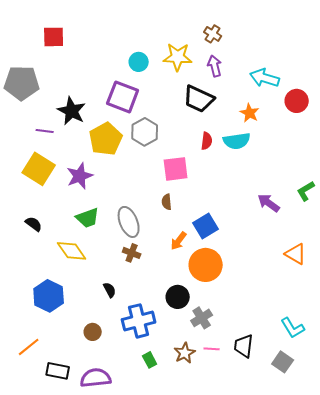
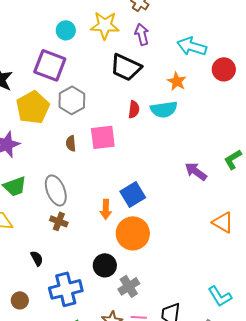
brown semicircle: (167, 202) -> (71, 143), moved
orange arrow: (179, 241) -> (106, 209), turned -36

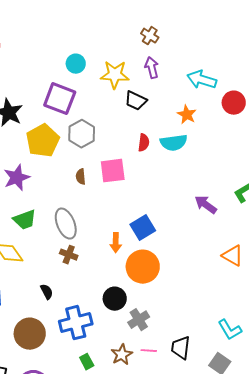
yellow star: (105, 25) -> (115, 75), moved
black trapezoid: (126, 67) -> (136, 101), size x0.7
brown circle: (20, 300) -> (30, 334), size x1.8

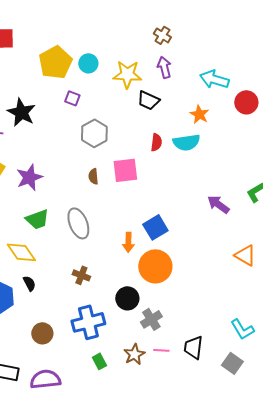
purple square: (60, 99) -> (72, 98), size x0.5
yellow pentagon: (43, 141) -> (55, 62), moved
brown cross: (69, 255) -> (81, 275), moved
black semicircle: (47, 292) -> (29, 283), moved
brown circle: (30, 334) -> (42, 333), size x0.7

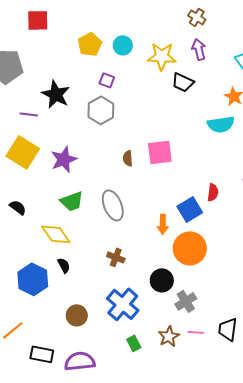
yellow pentagon: (55, 62) -> (90, 44), size x0.7
gray hexagon: (94, 133) -> (101, 110), moved
red semicircle: (156, 142) -> (213, 192), moved
blue cross: (88, 322) -> (123, 304), turned -36

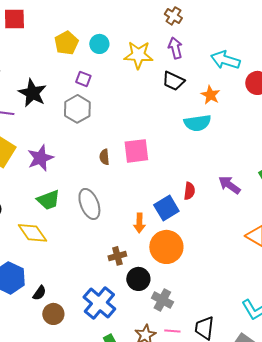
black trapezoid: (183, 82) -> (173, 81), moved
brown cross: (116, 257) -> (117, 256), moved, turned -36
black semicircle: (64, 265) -> (39, 293), moved, turned 63
gray cross: (186, 301) -> (162, 300), turned -30

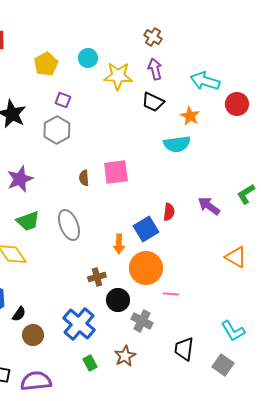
cyan circle: (99, 44) -> (88, 58), moved
pink line: (172, 331) -> (171, 294), moved

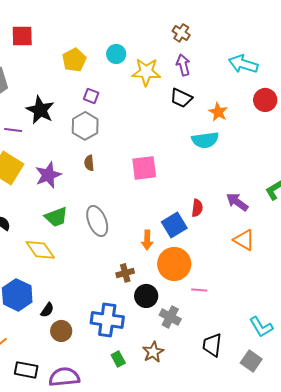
cyan arrow: (205, 81) -> (243, 64), moved
brown semicircle: (84, 178) -> (89, 163), moved
orange triangle: (236, 257) -> (244, 240), moved
blue cross: (79, 324) -> (107, 320), turned -32

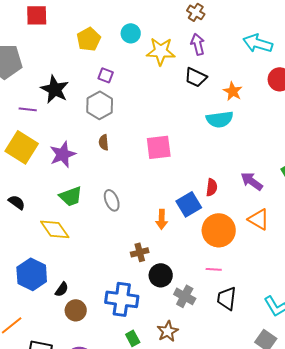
gray ellipse: (97, 221) -> (112, 200), size x0.7
orange circle: (174, 264) -> (219, 230), moved
black trapezoid: (212, 345) -> (227, 298), moved

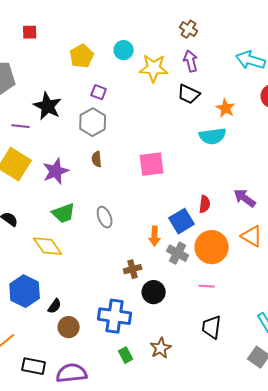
red square: (37, 15) -> (30, 32), size x0.7
gray cross: (185, 296) -> (178, 253), moved
black trapezoid: (227, 298) -> (212, 327), moved

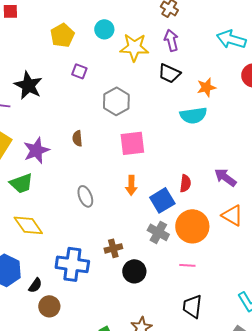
orange star: (226, 108) -> (206, 87), turned 30
gray hexagon: (93, 122) -> (116, 101), moved
green trapezoid: (64, 213) -> (21, 183), moved
orange arrow: (155, 236) -> (131, 185), moved
blue cross: (115, 316) -> (72, 264), moved

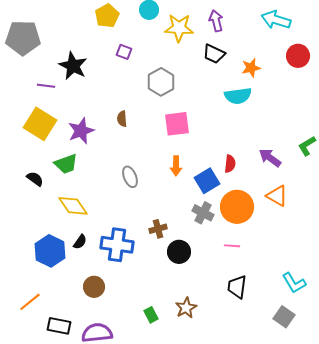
black semicircle: (35, 285) -> (80, 242), moved

